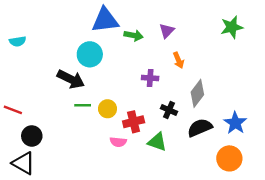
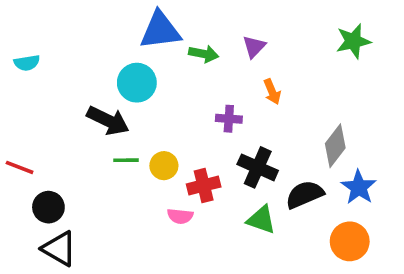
gray diamond: (197, 93) -> (335, 146), moved
black cross: (169, 110) -> (258, 167), size x1.5
green triangle: (157, 142) -> (261, 220), moved
black triangle: (24, 163) -> (59, 249), moved

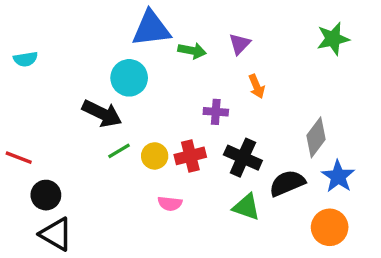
green line: (126, 160) -> (119, 151), turned -30
red cross: (204, 185) -> (190, 156), moved

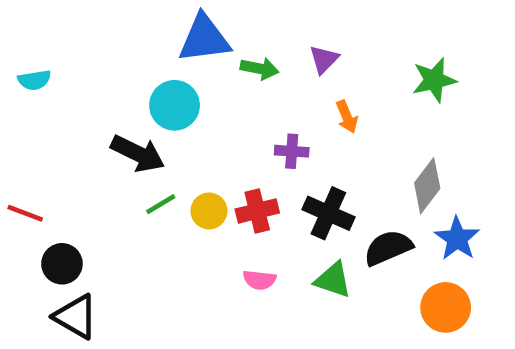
green star: (333, 39) -> (434, 80), moved
pink semicircle: (170, 204) -> (260, 280), moved

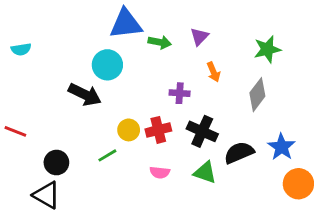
gray diamond: (427, 186) -> (257, 95), moved
green line: (161, 204) -> (107, 155), moved
black circle: (62, 264) -> (56, 163), moved
orange circle: (446, 307) -> (298, 184), moved

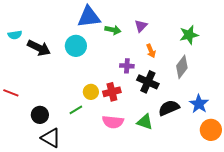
black arrow: (85, 95) -> (39, 48), moved
black cross: (202, 131) -> (148, 82), moved
pink semicircle: (160, 172) -> (113, 122), size x1.5
black triangle: (47, 195) -> (51, 138), moved

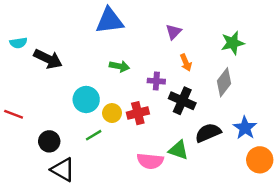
green arrow: (113, 30) -> (119, 66), moved
cyan circle: (76, 46) -> (86, 99), moved
pink semicircle: (113, 122) -> (150, 161), moved

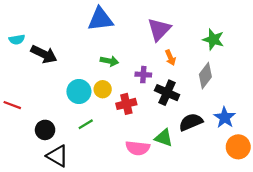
purple triangle: (174, 32) -> (159, 29), size x1.6
green star: (233, 43) -> (213, 40), turned 30
yellow circle: (112, 113) -> (103, 89), moved

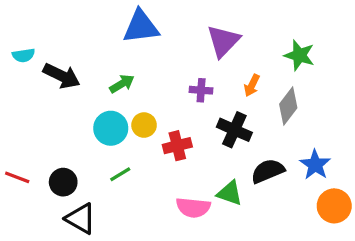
orange arrow: (170, 58) -> (252, 85), moved, turned 49
green arrow: (109, 61) -> (122, 84), moved, turned -42
purple cross: (143, 75) -> (201, 90), moved
red line: (12, 105) -> (17, 177), moved

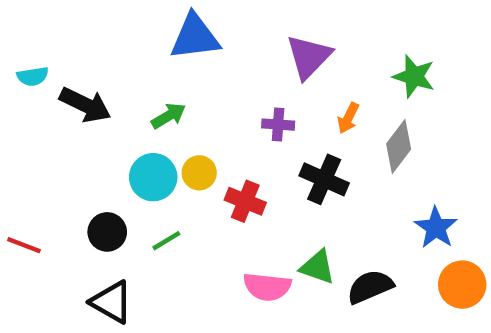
red cross: (177, 146) -> (245, 201), turned 36
black semicircle: (268, 171) -> (370, 287), moved
black circle: (63, 182) -> (107, 232), moved

